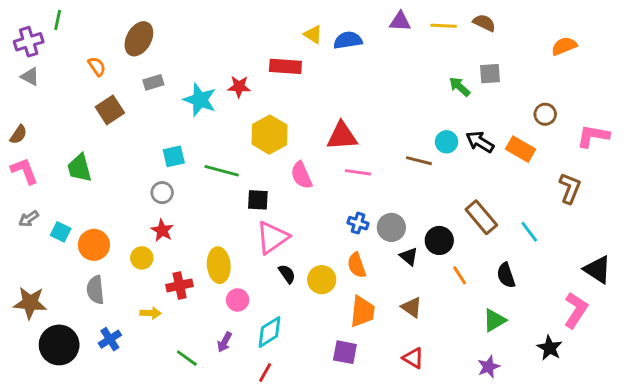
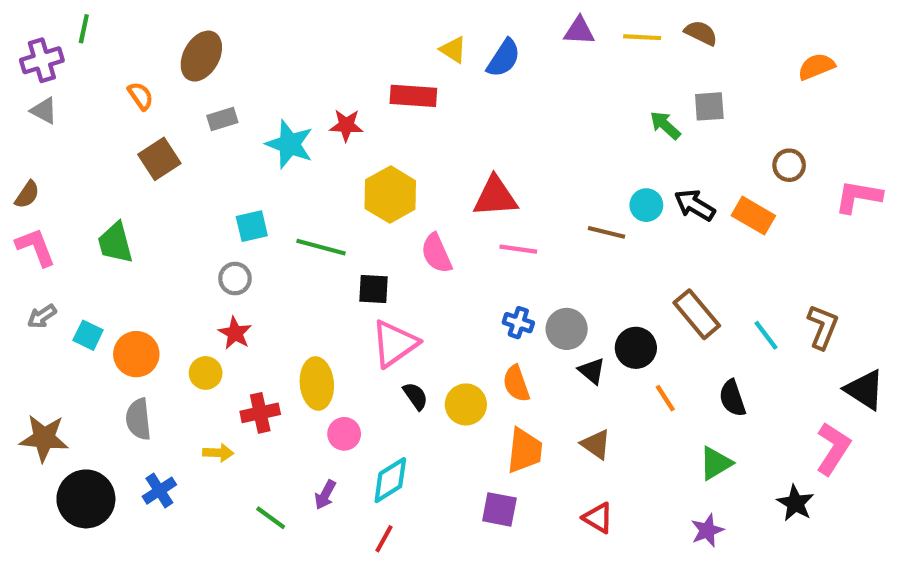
blue semicircle: (348, 40) -> (504, 58), turned 132
brown L-shape: (570, 188) -> (823, 327), moved

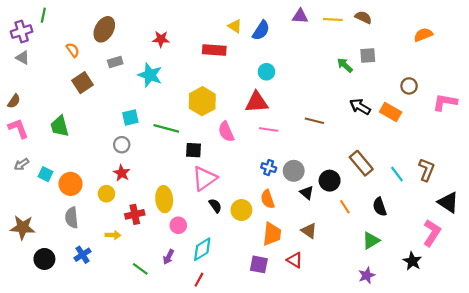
red star: (346, 125) -> (161, 39), moved
cyan circle: (646, 205) -> (266, 72), moved
black circle: (86, 499) -> (44, 259), size x0.7
red triangle: (598, 518) -> (295, 260), moved

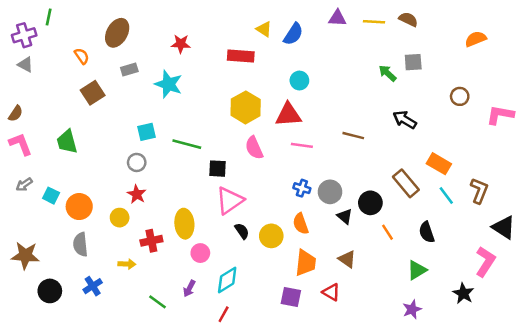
yellow hexagon: (202, 101) -> (246, 107), moved
orange rectangle: (391, 112) -> (439, 164), moved

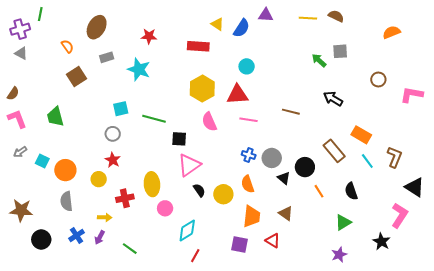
purple triangle: (337, 18) -> (266, 15), moved
purple arrow: (189, 289) -> (100, 237), moved
red line: (224, 314) -> (195, 256), moved

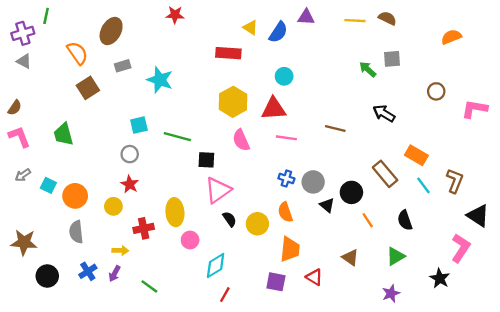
red star: (149, 36) -> (175, 15), moved
orange semicircle: (67, 46) -> (77, 53), size x1.5
brown triangle: (286, 213) -> (350, 257), moved

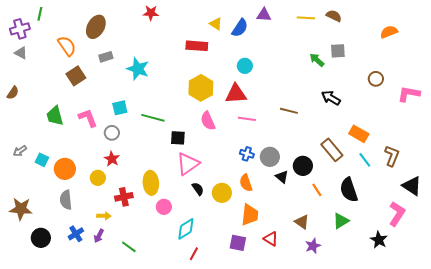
pink L-shape: (19, 137) -> (88, 118), moved
black semicircle: (405, 220) -> (349, 190), size x1.4
purple star: (391, 293) -> (313, 246), moved

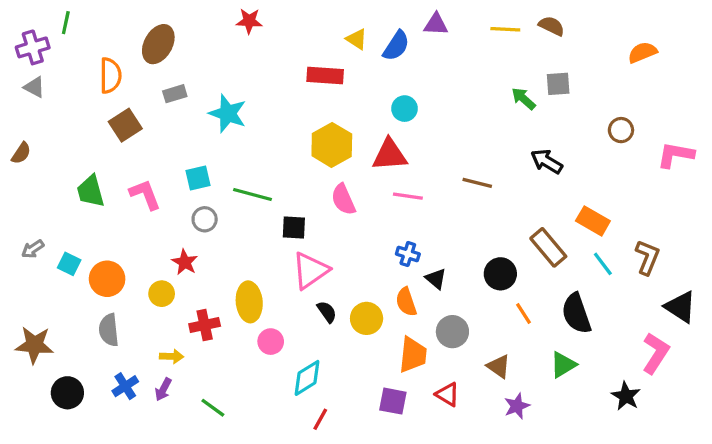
orange semicircle: (67, 46) -> (110, 76), turned 35
gray circle: (112, 133) -> (205, 219), moved
gray circle: (270, 157) -> (452, 332), moved
black triangle: (282, 177) -> (436, 279), moved

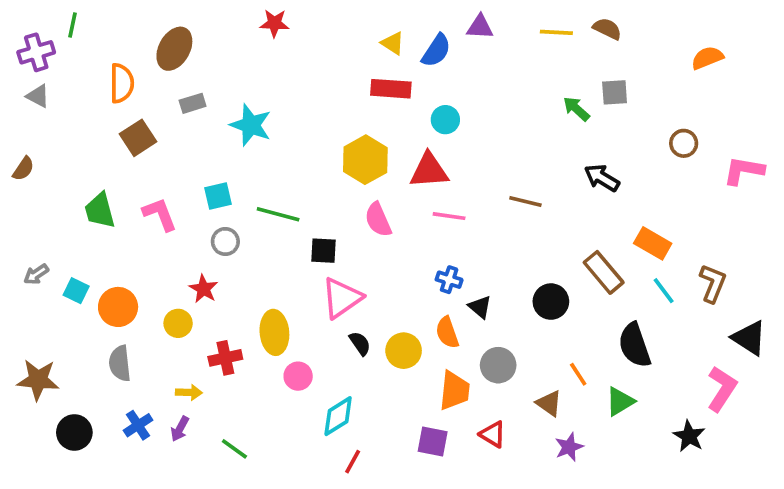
red rectangle: (325, 76) -> (391, 89), moved
orange line: (523, 313) -> (578, 374), moved

